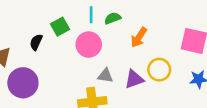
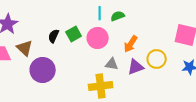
green square: (60, 27) -> (74, 34), moved
orange arrow: (139, 37) -> (131, 44), moved

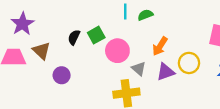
pink circle: (98, 38) -> (117, 51), moved
gray triangle: (112, 64) -> (139, 69), turned 32
purple circle: (43, 70) -> (62, 75), size x0.6

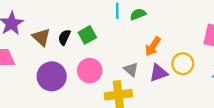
brown triangle: (41, 51) -> (41, 37), moved
pink circle: (117, 51) -> (90, 71), moved
purple circle: (62, 75) -> (52, 76), size x1.6

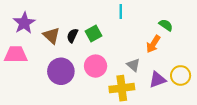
green semicircle: (138, 14) -> (166, 25), moved, turned 56
yellow circle: (183, 64) -> (181, 75), moved
purple triangle: (159, 73) -> (157, 80), moved

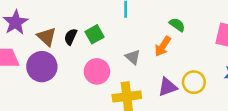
gray triangle: (133, 65) -> (133, 57), moved
purple circle: (61, 71) -> (42, 67), moved

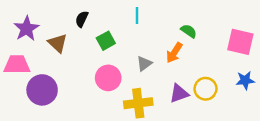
black semicircle: (71, 37) -> (82, 19), moved
gray triangle: (133, 57) -> (144, 63), turned 42
purple circle: (42, 67) -> (42, 90), moved

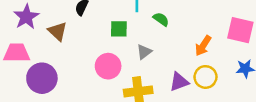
green semicircle: (189, 31) -> (161, 19), moved
green square: (106, 41) -> (119, 29), moved, turned 30
orange arrow: (174, 53) -> (203, 46), moved

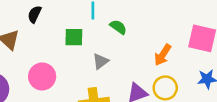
pink circle: (108, 66) -> (42, 76), moved

